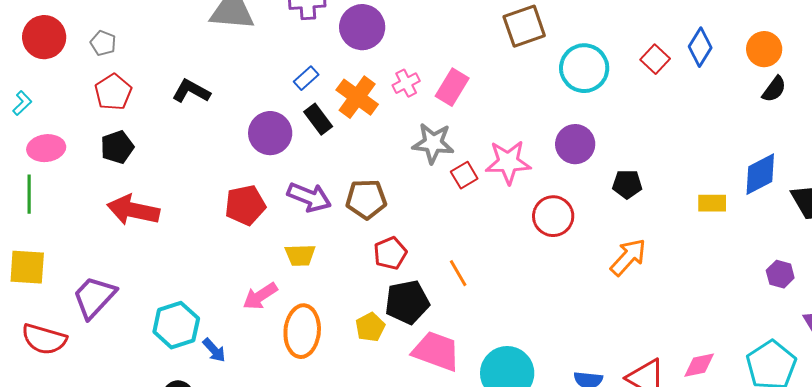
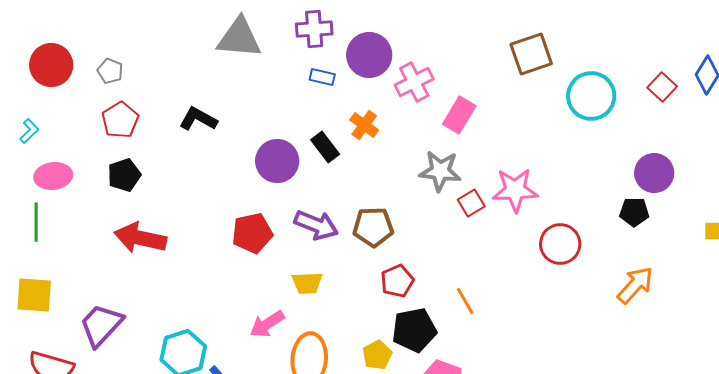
blue rectangle: (306, 78) -> (322, 77), moved, turned 55
pink cross: (406, 83) -> (414, 82), moved, size x1.4
orange cross: (357, 97) -> (364, 125), size x0.7
purple circle: (575, 144) -> (654, 173), moved

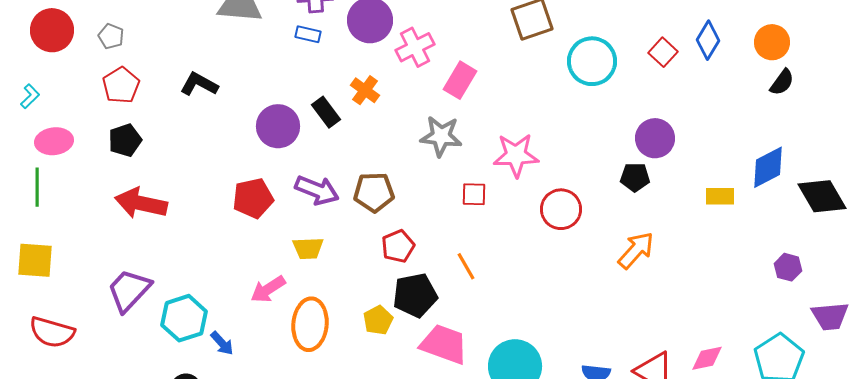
blue rectangle: (322, 77) -> (308, 34), moved
red square: (471, 203) -> (474, 194), moved, turned 32
purple trapezoid: (101, 325) -> (129, 290), moved

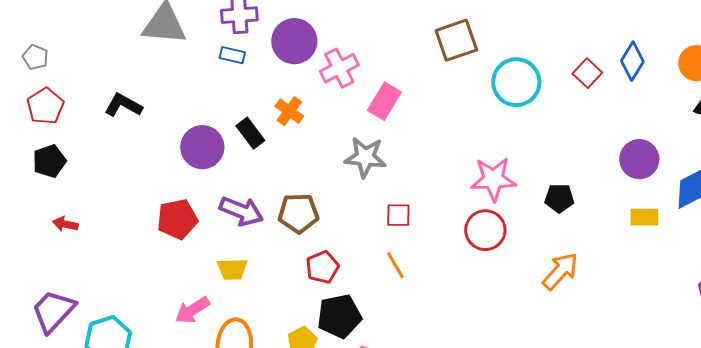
purple circle: (655, 138) -> (639, 159), moved
pink star: (516, 155) -> (493, 179), moved
red arrow: (141, 203) -> (65, 224), size x0.5
orange line: (466, 266) -> (395, 265), moved

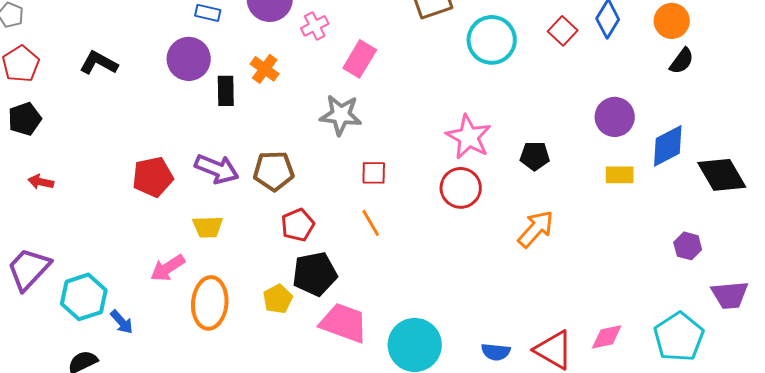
pink cross: (339, 68) -> (315, 26), size x0.7
black rectangle: (250, 133) -> (226, 91), turned 36
purple circle: (202, 147) -> (189, 59), moved
pink star: (493, 179) -> (469, 137), turned 30

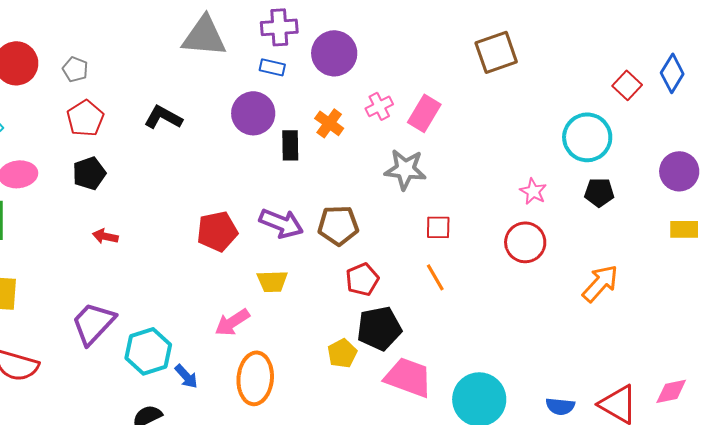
pink cross: (315, 26) -> (379, 106), moved
cyan circle: (492, 40) -> (587, 137), moved
pink star: (469, 137) -> (533, 191), size x0.6
black pentagon: (535, 156) -> (599, 192), moved
orange ellipse: (210, 303) -> (255, 378), moved

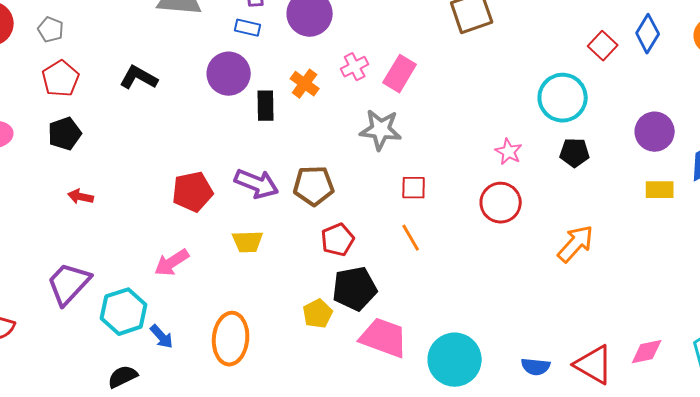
pink arrow: (232, 322) -> (172, 263), moved

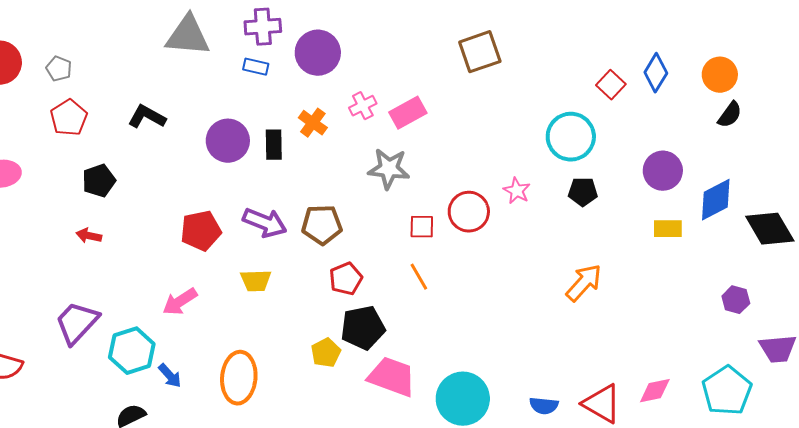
purple circle: (229, 74) -> (228, 141), moved
pink rectangle: (400, 74) -> (408, 113), turned 30
black pentagon: (65, 134) -> (99, 181), moved
red circle: (501, 203) -> (469, 212), moved

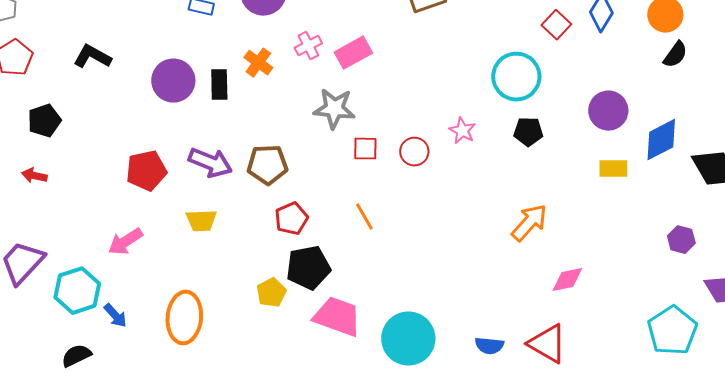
red circle: (469, 212) -> (414, 152), size x0.7
red square: (422, 227) -> (365, 149), moved
pink diamond: (655, 391) -> (567, 280), moved

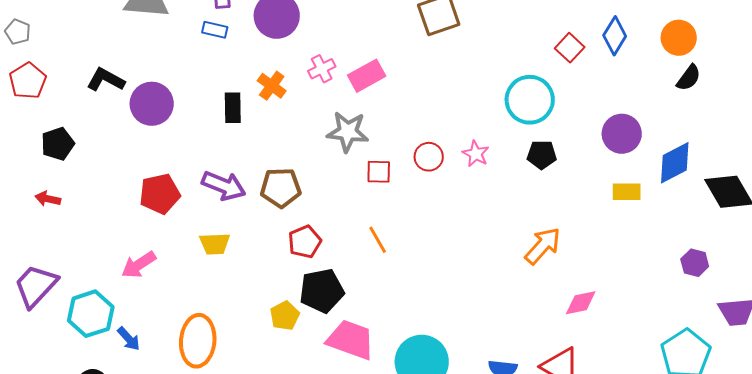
purple circle: (173, 81) -> (152, 104), moved
red circle: (414, 152) -> (429, 157), moved

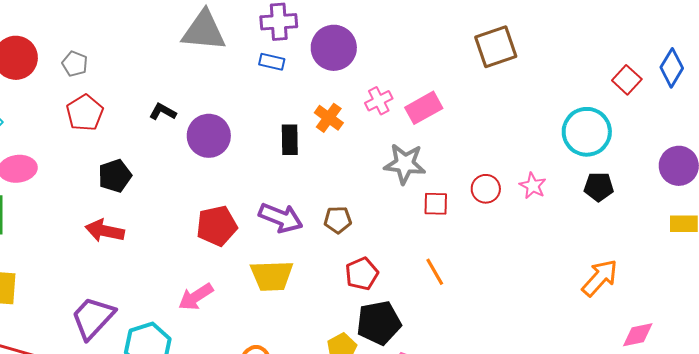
black L-shape: (106, 80) -> (163, 112), size x0.7
brown pentagon: (281, 188) -> (338, 220), size x0.7
red arrow: (48, 199) -> (105, 231), size x1.5
yellow trapezoid: (215, 244) -> (272, 276), size x1.4

